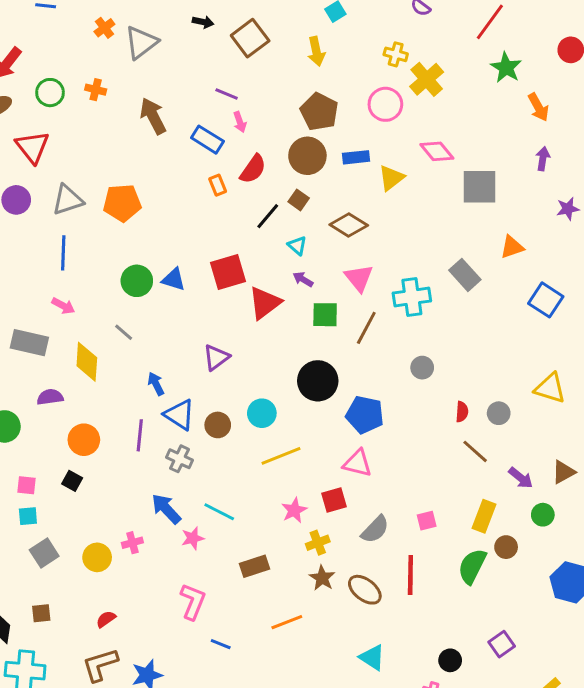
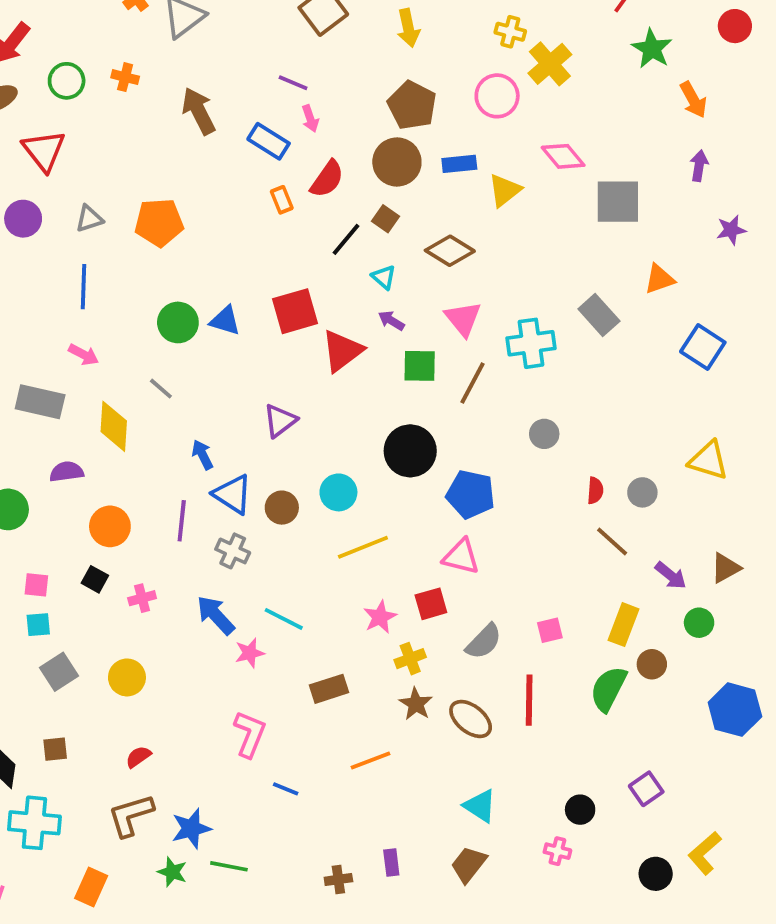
gray triangle: (68, 200) -> (89, 219), size x0.7
pink cross: (132, 543) -> (142, 598), moved

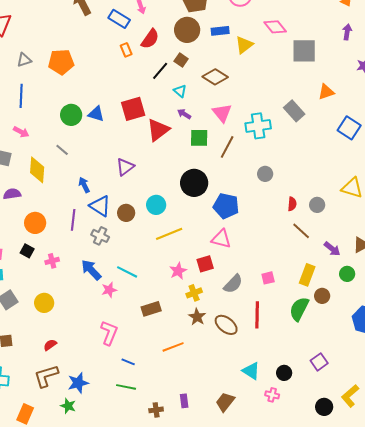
cyan triangle: (480, 806) -> (251, 371), moved
green line: (229, 866) -> (126, 387), moved

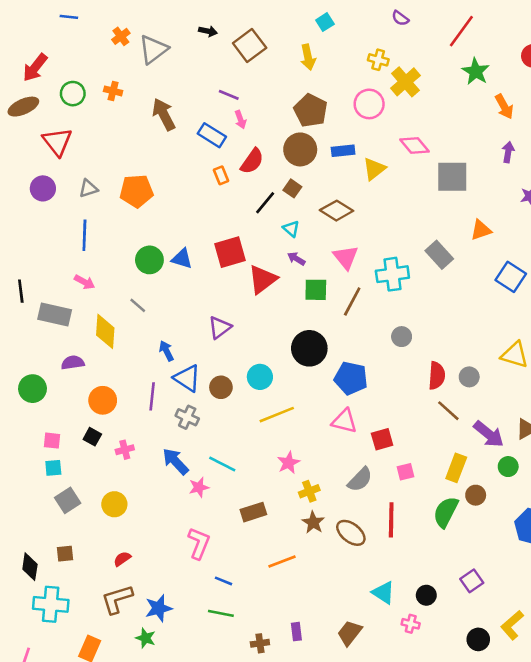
red semicircle: (292, 204) -> (437, 376), size x1.5
purple arrow: (332, 249) -> (489, 434), size x1.4
red square: (205, 264) -> (382, 439), moved

